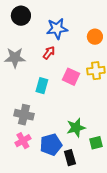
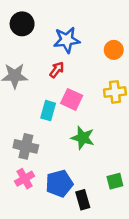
pink square: (71, 77) -> (72, 99), moved
green star: (76, 128) -> (83, 138), moved, turned 30

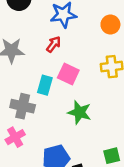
gray cross: (26, 146) -> (23, 106), moved
pink cross: (25, 179) -> (15, 137), moved

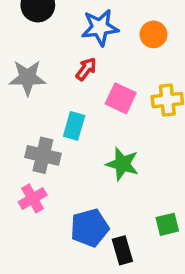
orange circle: (110, 25) -> (153, 34), moved
pink square: (68, 74) -> (121, 98), moved

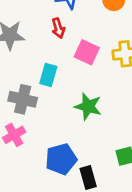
red arrow: (86, 69) -> (58, 28), turned 126

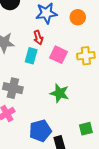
cyan rectangle: (48, 75) -> (31, 56), moved

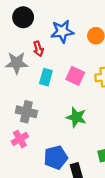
red arrow: (38, 37) -> (38, 49), moved

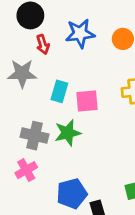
red arrow: (38, 49) -> (43, 44), moved
pink square: (75, 76) -> (87, 101), moved, turned -30
green star: (76, 117) -> (68, 133), moved, turned -30

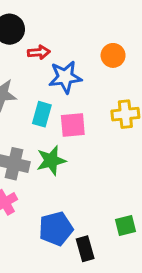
blue star: (80, 33) -> (65, 77), moved
red arrow: (43, 44) -> (39, 52), moved, turned -78

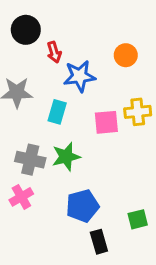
red arrow: (39, 52) -> (54, 52), turned 78
pink square: (73, 125) -> (106, 122), moved
blue pentagon: (56, 229) -> (82, 206), moved

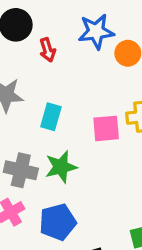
blue star: (79, 76) -> (96, 32), moved
blue pentagon: (82, 206) -> (58, 222), moved

